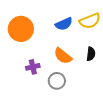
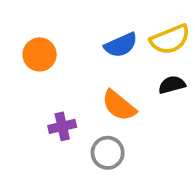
orange circle: (21, 29) -> (40, 54), size x0.7
black semicircle: (91, 54) -> (172, 85), moved, turned -112

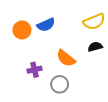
blue semicircle: (121, 45) -> (46, 25), moved

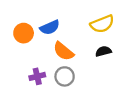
orange semicircle: (66, 58) -> (63, 51), moved
gray circle: (60, 84) -> (65, 76), moved

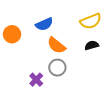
orange circle: (24, 33) -> (12, 34), moved
purple cross: (37, 76) -> (36, 80), moved, turned -32

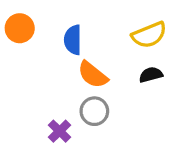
blue semicircle: (44, 24) -> (73, 40), turned 114
orange circle: (12, 34) -> (20, 28), moved

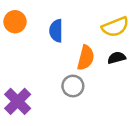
orange semicircle: (93, 75) -> (86, 58), moved, turned -115
purple cross: (60, 131) -> (18, 101), moved, size x1.5

